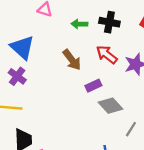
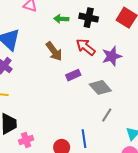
gray diamond: (110, 106) -> (100, 87), moved

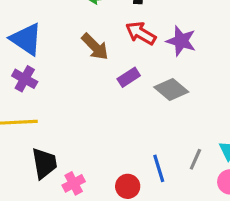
purple star: (112, 56) -> (181, 41), turned -30
gray line: (107, 115) -> (195, 159), moved

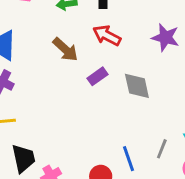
purple star: (181, 41) -> (165, 37), moved
gray diamond: (171, 89) -> (137, 86), turned 40

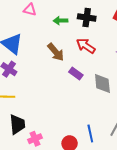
purple rectangle: (97, 76) -> (76, 73), turned 64

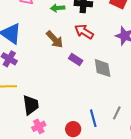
black trapezoid: (17, 124) -> (31, 105), moved

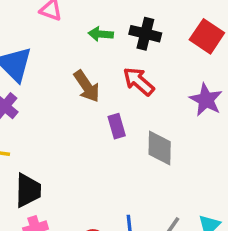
purple rectangle: (76, 60) -> (117, 126), turned 32

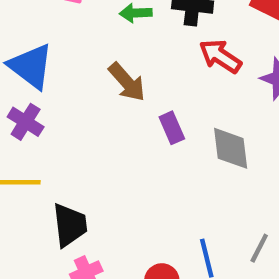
red arrow: (139, 81) -> (220, 56), moved

